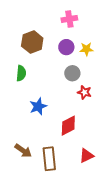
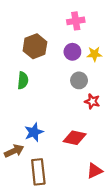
blue star: (38, 106) -> (34, 132), moved
red diamond: (68, 126) -> (75, 138), turned 40
brown arrow: (23, 151) -> (14, 151), moved, turned -60
brown rectangle: (49, 159) -> (38, 172), moved

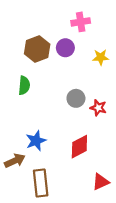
purple circle: (72, 52) -> (65, 48), moved
gray circle: (79, 80) -> (76, 98), moved
red diamond: (75, 138) -> (79, 147), turned -40

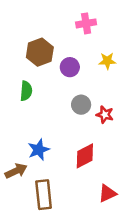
purple circle: (65, 48) -> (70, 67), moved

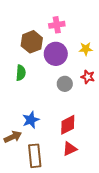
pink cross: (86, 23) -> (57, 25), moved
purple circle: (70, 67) -> (56, 54), size x1.5
red star: (105, 115) -> (88, 77), moved
red triangle: (107, 193) -> (70, 149), moved

